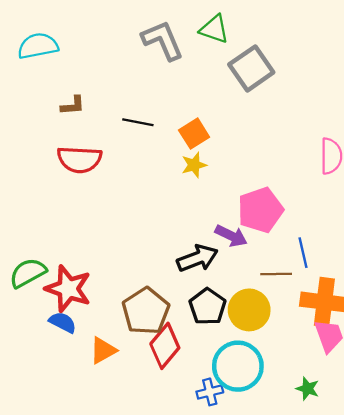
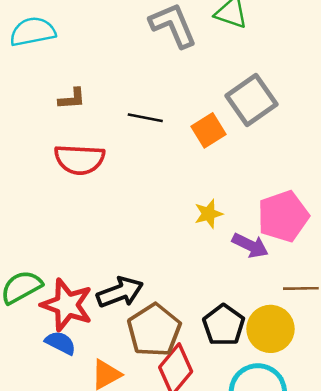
gray square: (251, 68) -> (252, 100), moved
yellow star: (194, 165) -> (209, 214), moved
black arrow: (197, 258) -> (120, 292), moved

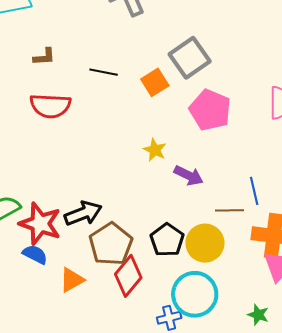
yellow star: (209, 214) -> (155, 150), turned -30
pink pentagon: (283, 216) -> (210, 110), moved, turned -30

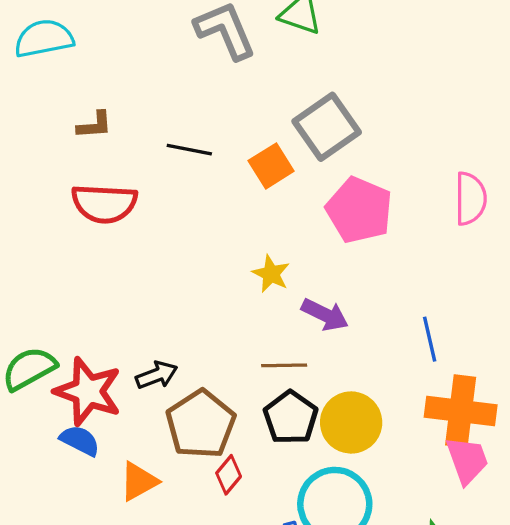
brown line: (230, 210) -> (284, 365), moved
black arrow: (83, 213) -> (157, 375), size x0.7
red diamond: (128, 276) -> (229, 475), size x0.6

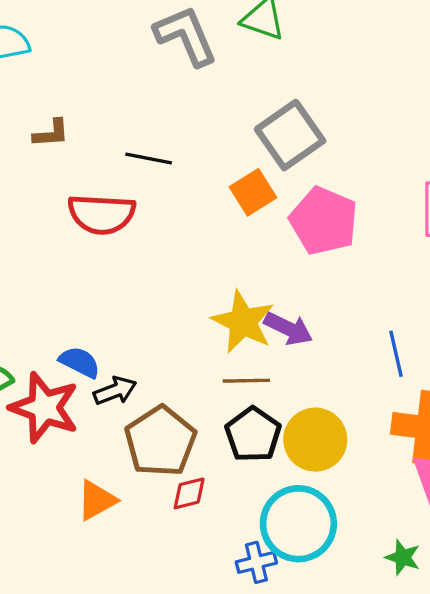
orange square: (271, 166) -> (253, 192), moved
red semicircle: (104, 204) -> (102, 214), moved
yellow star: (271, 274) -> (243, 322), moved, size x1.6
blue semicircle: (80, 440) -> (80, 362), moved
red diamond: (229, 475) -> (189, 493), turned 36

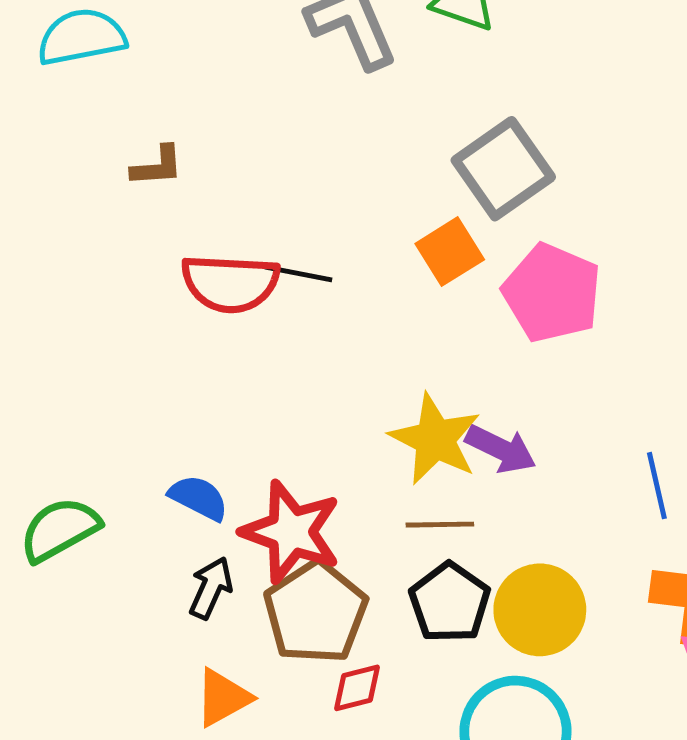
black line: (149, 159) -> (299, 273), moved
black arrow: (115, 391) -> (211, 588), moved, turned -45
red star: (44, 408) -> (291, 532), moved

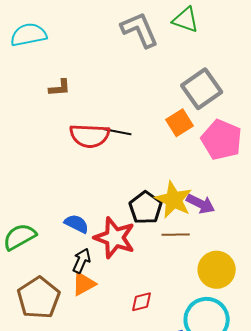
black pentagon: (450, 603) -> (146, 208), moved
brown pentagon: (316, 612) -> (39, 298), moved
orange triangle: (223, 698) -> (84, 284), moved

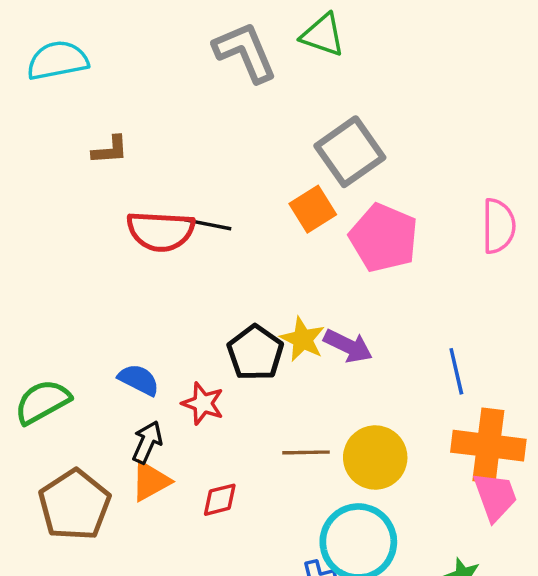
yellow star: (174, 200) -> (303, 339), size x0.7
brown line: (176, 235) -> (306, 452), moved
red star: (115, 238) -> (203, 403), size x0.6
red diamond: (142, 302) -> (220, 500), moved

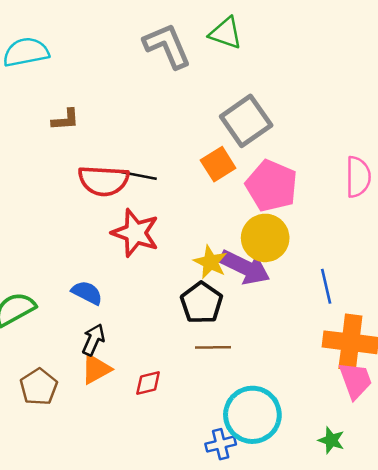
purple arrow: (348, 346) -> (245, 267), size x1.4
black pentagon: (255, 353) -> (202, 303), moved
red star: (203, 403) -> (135, 233), moved, size x1.5
yellow circle: (375, 457) -> (265, 238), moved
brown pentagon: (74, 505) -> (39, 387), size x0.7

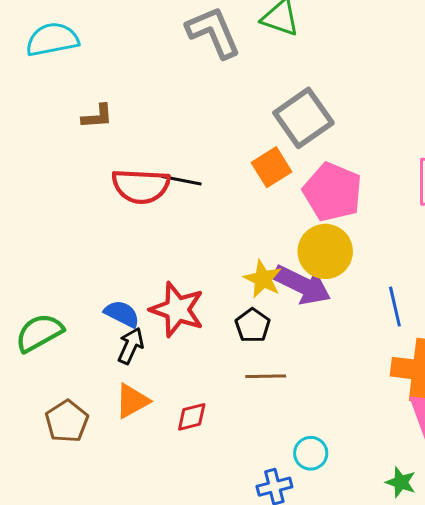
red star: (135, 233) -> (177, 310), moved
black pentagon: (202, 303) -> (253, 325), size x0.7
black arrow: (93, 340) -> (131, 346), moved
cyan circle: (252, 415) -> (311, 453), size x0.5

